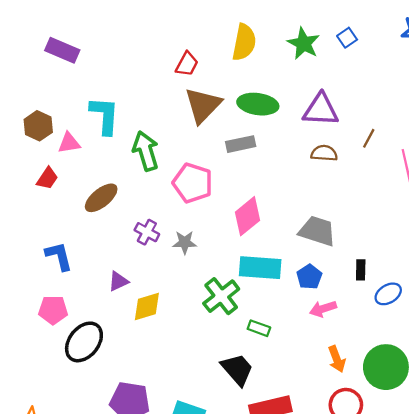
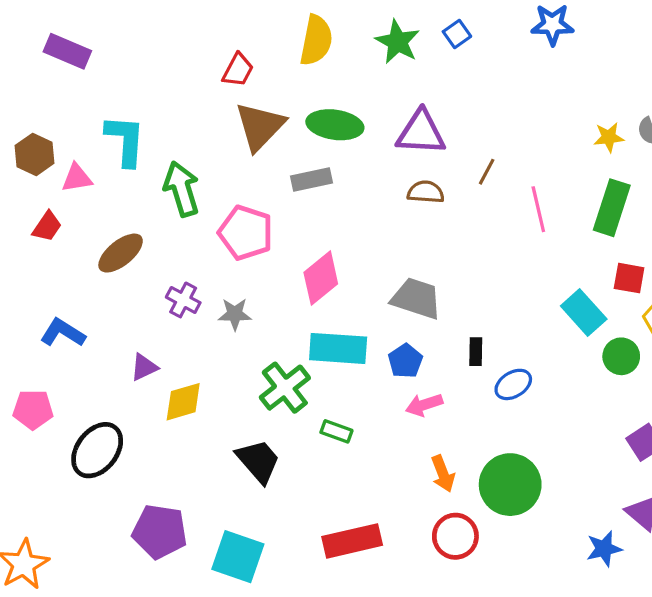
blue L-shape: (59, 256) -> (63, 333), turned -44
pink pentagon: (53, 310) -> (33, 409), moved
black trapezoid: (237, 369) -> (258, 461), moved

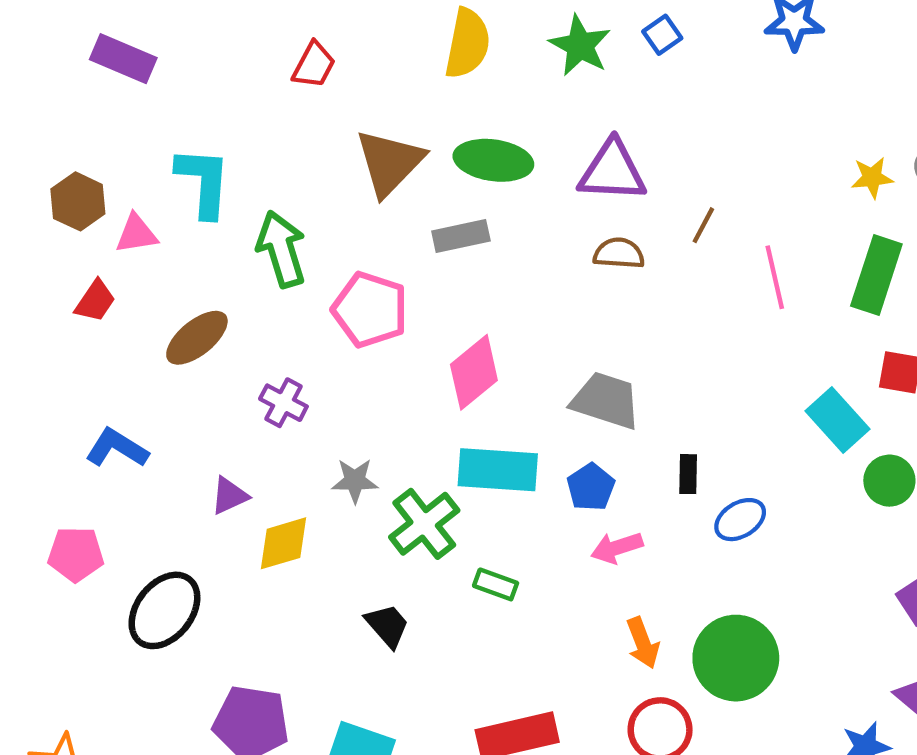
red trapezoid: (238, 70) -> (314, 65), moved
gray star: (235, 314) -> (355, 481), moved
black trapezoid: (258, 461) -> (387, 626), size x0.7

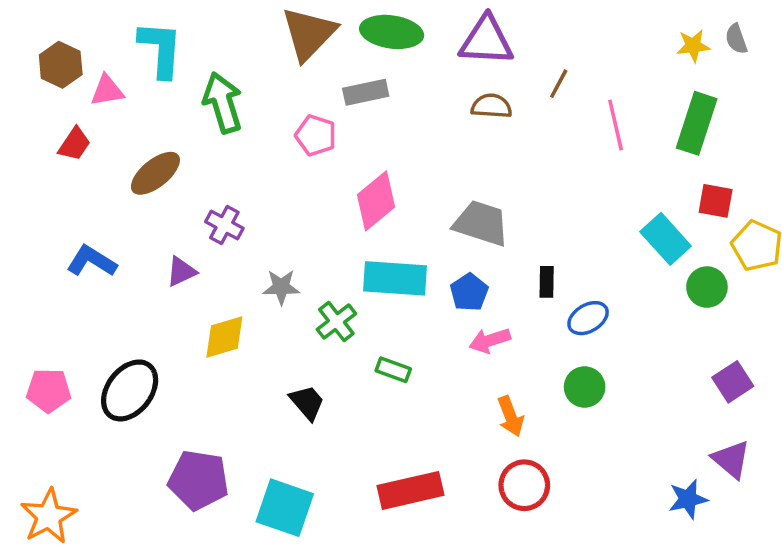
pink pentagon: (370, 310) -> (316, 135), moved, size x0.7
purple triangle: (229, 496) -> (181, 272), moved
green cross: (424, 524) -> (336, 322), size x0.7
pink pentagon: (76, 554) -> (49, 390), moved
green circle: (736, 658) -> (585, 387), moved, size x0.6

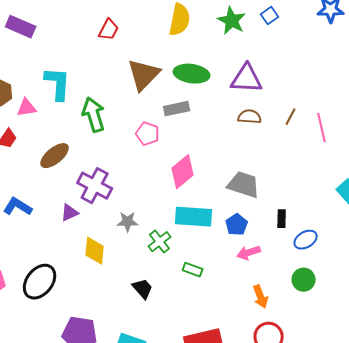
brown line: (559, 84) -> (291, 117), moved
purple cross: (224, 225) -> (95, 186), size x1.6
yellow diamond: (224, 337) -> (95, 251), turned -68

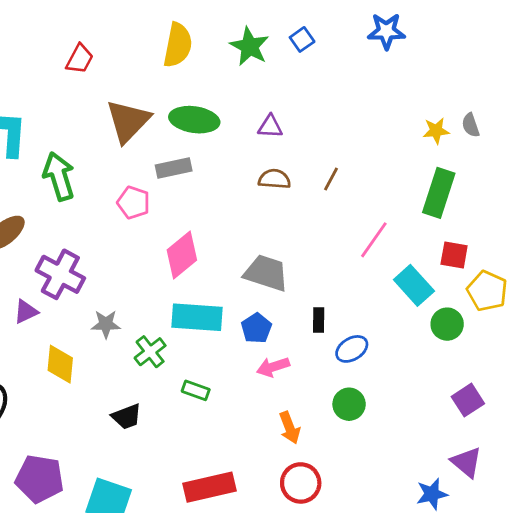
purple triangle: (247, 79) -> (270, 127), size x0.6
pink line: (322, 128) -> (374, 240), moved, turned 48
black trapezoid: (143, 289) -> (127, 417), turned 110

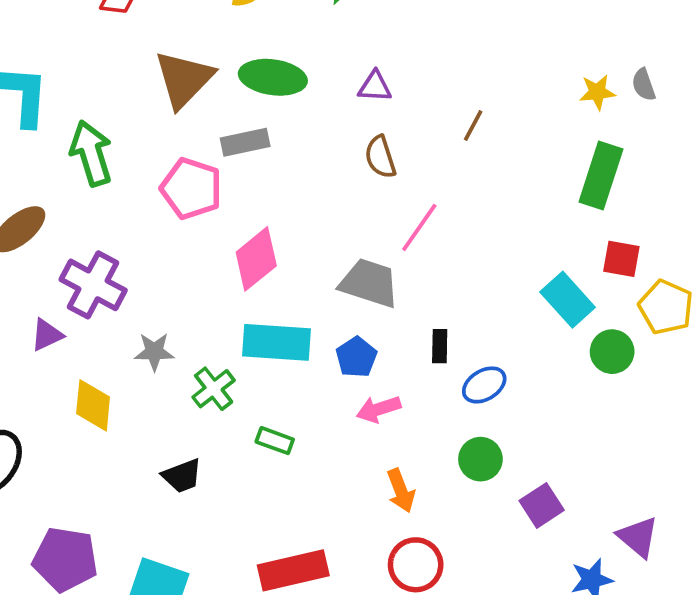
brown semicircle: (274, 179) -> (380, 157), turned -112
brown line: (331, 179) -> (473, 125), moved
pink pentagon: (134, 203) -> (191, 188), size x1.4
pink line: (374, 240) -> (419, 227), moved
purple square: (468, 400) -> (542, 505), moved

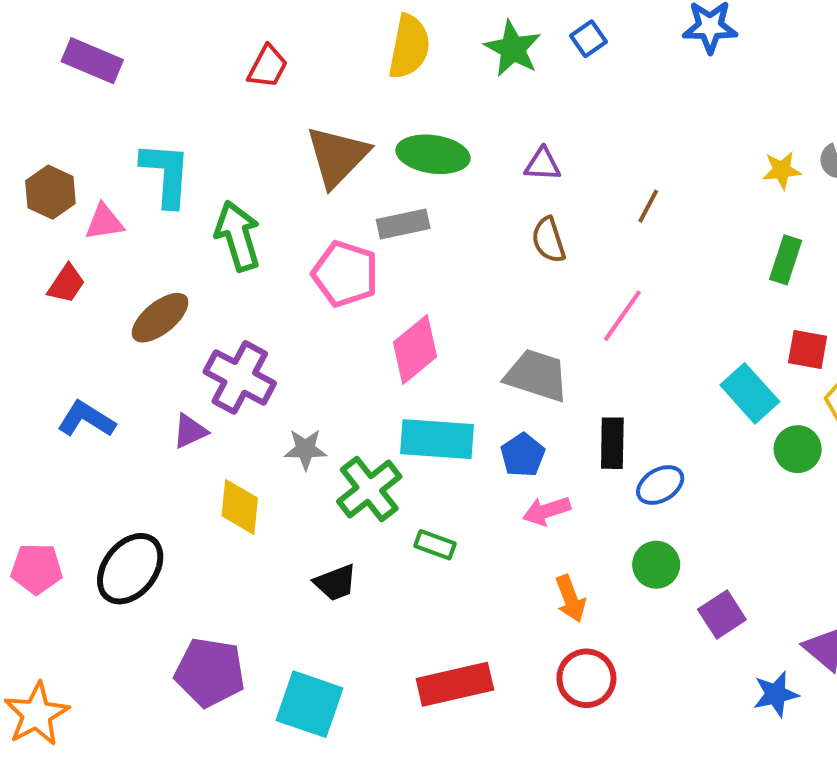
green rectangle: (601, 176) -> (786, 260), size x0.7
pink line: (419, 227) -> (622, 316), moved
black rectangle: (440, 346) -> (612, 443), size x1.4
green cross: (214, 389) -> (369, 489), size x1.4

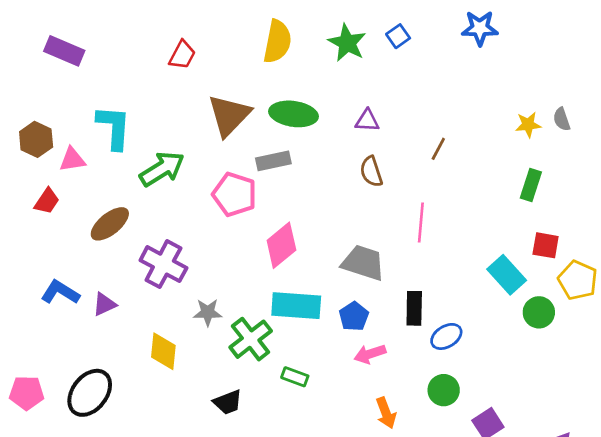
green arrow: (238, 236) -> (162, 169), turned 75
pink line: (622, 316) -> (421, 223), turned -30
purple triangle: (190, 431) -> (104, 304), moved

